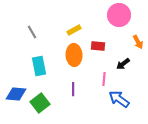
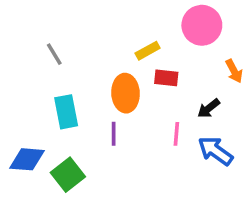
yellow rectangle: (74, 30) -> (148, 51), moved
purple line: (73, 89) -> (114, 134), moved
blue arrow: (119, 99) -> (215, 151), moved

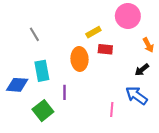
black arrow: (209, 108) -> (142, 70), moved
purple line: (114, 134) -> (64, 92), moved
pink line: (176, 134) -> (112, 109), moved
blue diamond: (27, 159) -> (17, 85), moved

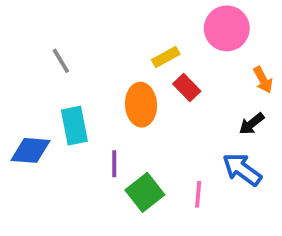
red rectangle: (105, 49) -> (187, 88), turned 40
green square: (43, 111) -> (145, 192), moved

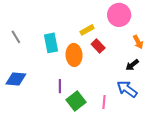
gray line: (61, 61) -> (16, 37), moved
cyan rectangle: (74, 126) -> (51, 43), moved

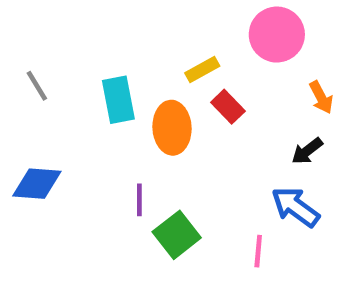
pink line: (104, 102) -> (258, 251), moved

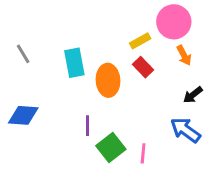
yellow rectangle: (202, 69) -> (140, 41), moved
orange arrow: (321, 97) -> (184, 55), moved
pink line: (258, 251) -> (143, 153), moved

